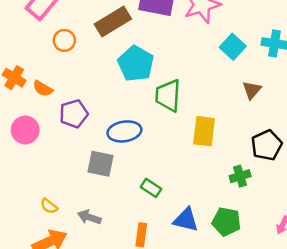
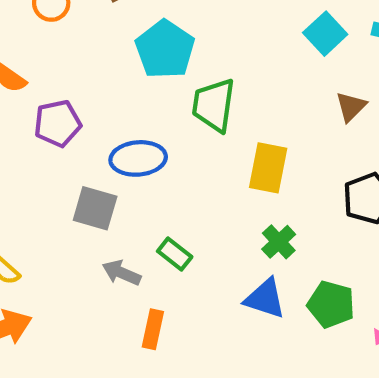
green cross: (240, 176) -> (279, 242), moved, turned -30
gray arrow: (89, 217) -> (121, 273), moved
blue triangle: (186, 220) -> (265, 299), moved
green pentagon: (226, 222) -> (331, 304), moved

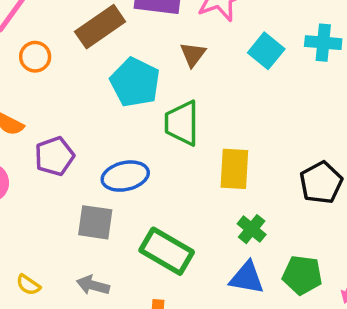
brown triangle: (351, 107) -> (193, 54), moved
green rectangle: (175, 254) -> (167, 251), size x1.8
gray arrow: (121, 273) -> (93, 285), moved

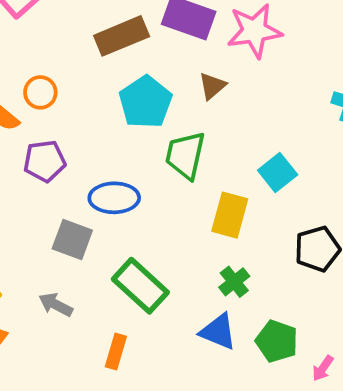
cyan square: (266, 51) -> (278, 172), moved
orange circle: (35, 57) -> (40, 92), moved

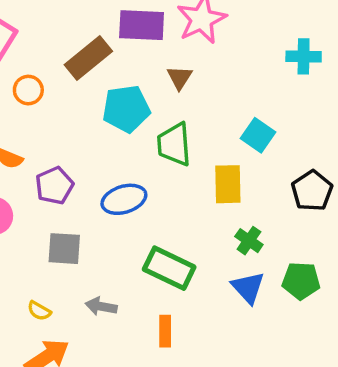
orange circle: (40, 92) -> (28, 90), moved
cyan pentagon: (146, 102) -> (126, 109), turned -30
gray square: (72, 239) -> (64, 249), moved
blue triangle: (218, 332) -> (248, 288), turned 42

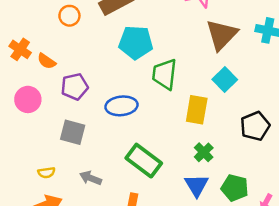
brown triangle: (179, 78) -> (222, 35), moved, size x1.8
yellow semicircle: (39, 311) -> (46, 173), turned -49

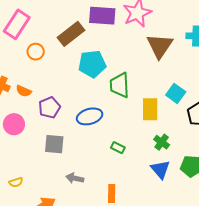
cyan square: (225, 79) -> (176, 93), moved
green rectangle: (144, 161) -> (118, 148), moved, size x0.5
yellow semicircle: (46, 173) -> (16, 182), moved

